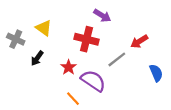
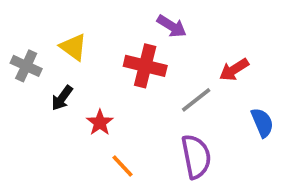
red star: (69, 67) -> (100, 123), moved
purple semicircle: (93, 81) -> (196, 157), moved, turned 45

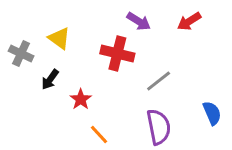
red arrow: (234, 70) -> (189, 21), moved
blue semicircle: (262, 123) -> (212, 113), moved

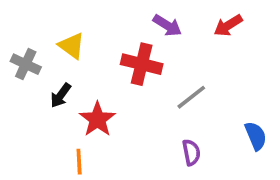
red star: (81, 99) -> (97, 119), size x1.4
purple semicircle: (159, 127) -> (191, 152), size x0.6
orange line: (99, 134) -> (79, 162), moved, turned 40

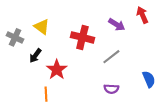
purple arrow: (167, 25) -> (117, 25), moved
red arrow: (228, 25) -> (142, 15), moved, turned 98
purple semicircle: (191, 152) -> (111, 89), turned 104

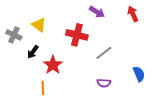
purple arrow: (117, 25) -> (97, 12), moved

